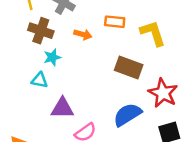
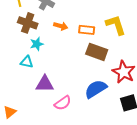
orange rectangle: (115, 22) -> (87, 30), moved

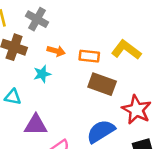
yellow L-shape: (116, 25) -> (126, 50), turned -35
cyan star: (37, 44) -> (42, 74), moved

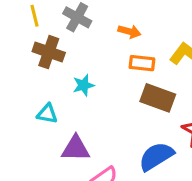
orange arrow: (56, 51) -> (129, 32), moved

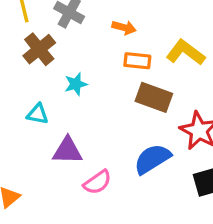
brown cross: (49, 52) -> (39, 49), turned 32

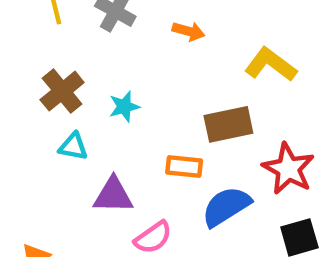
brown cross: (39, 49) -> (62, 91), moved
orange rectangle: (137, 61) -> (184, 167), moved
brown rectangle: (154, 97) -> (228, 124), turned -32

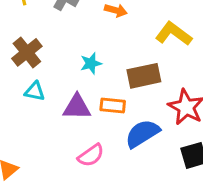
cyan star: (124, 107) -> (91, 63), moved
purple triangle: (113, 195) -> (77, 107), moved

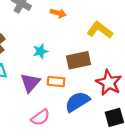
purple triangle: (77, 107) -> (30, 83), turned -50

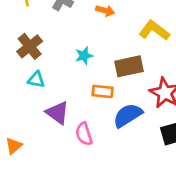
purple triangle: (30, 83) -> (57, 113), moved, turned -35
pink semicircle: (40, 117) -> (84, 134), turned 108

